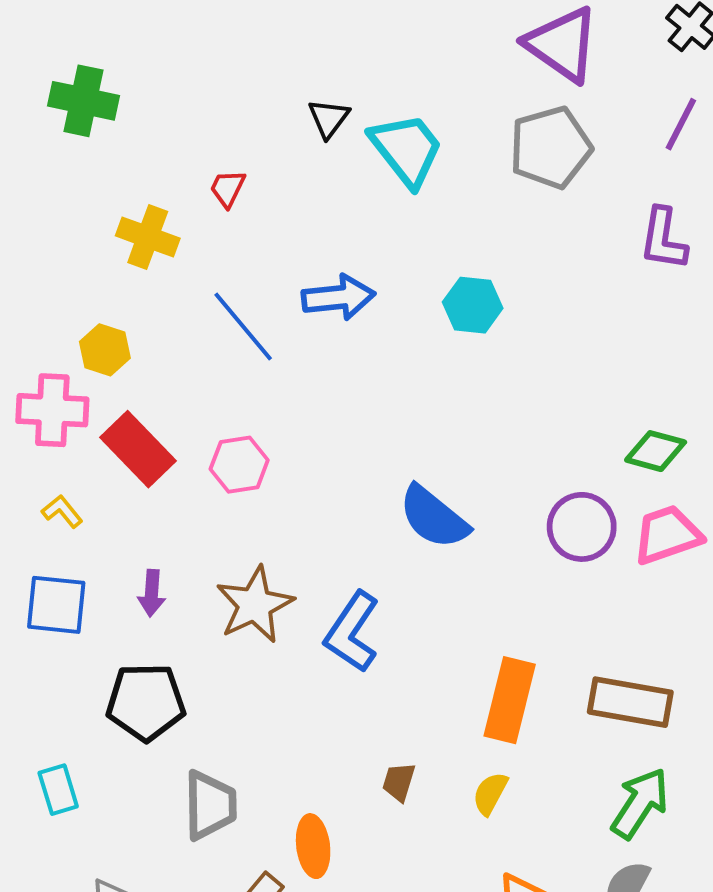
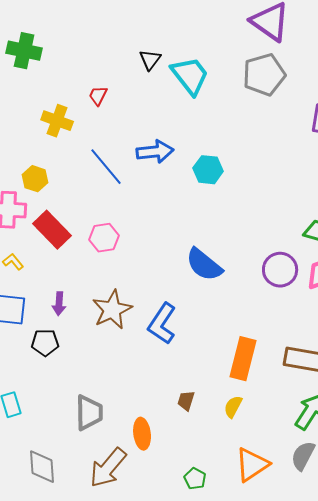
cyan hexagon: (473, 305) -> (208, 170), moved
black pentagon: (146, 702) -> (45, 343), moved, size x0.7

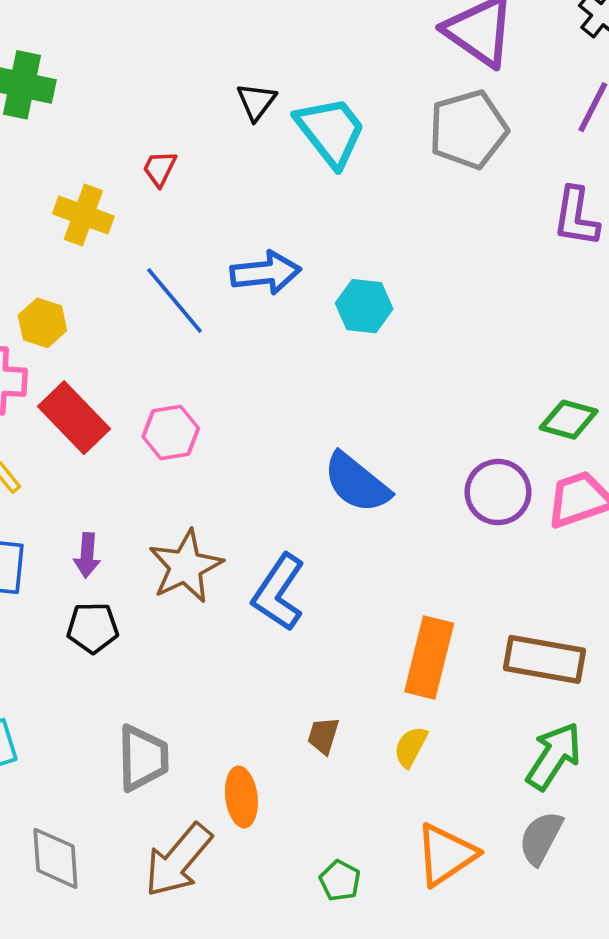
black pentagon: (45, 343) -> (93, 628), moved

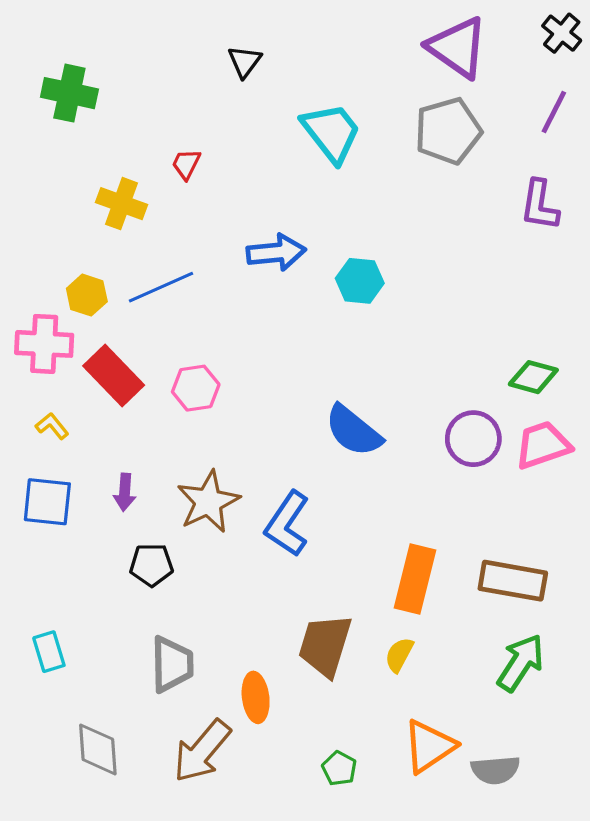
black triangle: (256, 102) -> (245, 62), moved
blue line: (174, 301) -> (161, 287), moved, turned -74
black pentagon: (93, 628) -> (151, 565), moved
brown trapezoid: (323, 736) -> (325, 645), size x2.0
gray semicircle: (541, 838) -> (495, 770), moved, turned -123

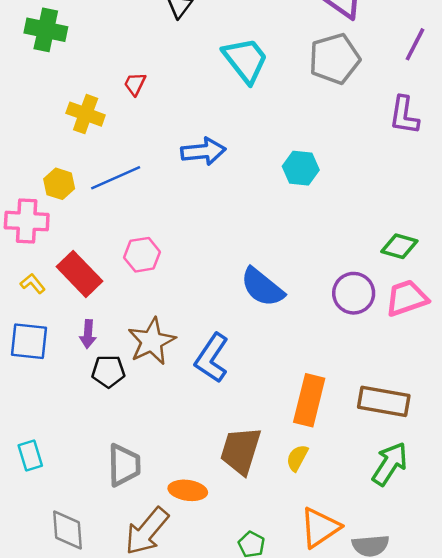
cyan hexagon: (360, 281) -> (301, 168), moved
red rectangle: (114, 376) -> (80, 274), moved
black pentagon: (151, 565) -> (108, 371), moved
orange ellipse: (256, 697) -> (188, 490), turned -75

